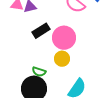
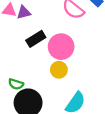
green semicircle: (39, 72) -> (16, 84), moved

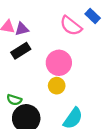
black rectangle: (36, 39) -> (21, 51), moved

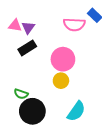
pink semicircle: (71, 26) -> (74, 24), turned -35
purple triangle: (22, 29) -> (28, 28), turned -40

